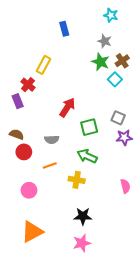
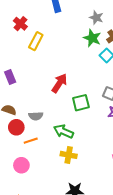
red cross: (28, 85) -> (20, 24), moved
gray semicircle: (52, 140) -> (36, 116), moved
green arrow: (87, 156) -> (63, 131), moved
orange line: (50, 165) -> (31, 141), moved

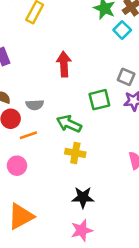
red arrow: (59, 83) -> (64, 64), turned -36
green square: (81, 103) -> (99, 100), moved

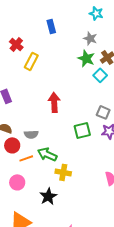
green arrow: (69, 124) -> (47, 154), moved
black star: (83, 197) -> (48, 196), moved, turned -30

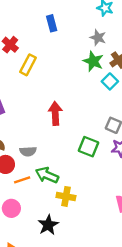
green square: (82, 130) -> (88, 147), turned 36

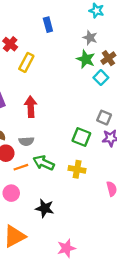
red arrow: (55, 113) -> (31, 107), moved
yellow cross: (66, 196) -> (77, 169), moved
black star: (48, 225) -> (45, 208), turned -30

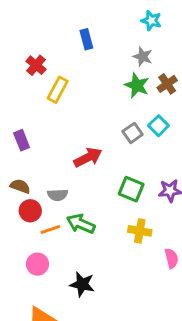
cyan square: (101, 78) -> (159, 126), moved
red arrow: (31, 107) -> (88, 157), moved, turned 66
gray square: (104, 118) -> (133, 133), moved, turned 32
yellow cross: (77, 169) -> (140, 231), moved

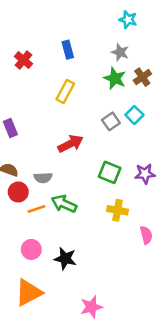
blue rectangle: (86, 39) -> (68, 50), moved
yellow rectangle: (58, 90) -> (65, 91), moved
pink circle: (37, 264) -> (31, 249), moved

